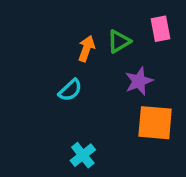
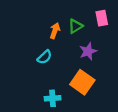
orange square: (155, 123) -> (82, 82), moved, turned 30
cyan cross: (83, 155) -> (53, 98), turned 35

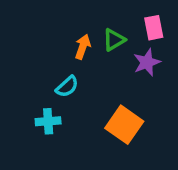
purple star: (88, 51) -> (147, 62), moved
cyan cross: (53, 98) -> (48, 121), moved

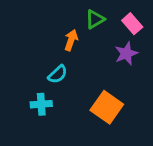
pink rectangle: (154, 28) -> (132, 24), turned -30
green triangle: (114, 40) -> (95, 19), moved

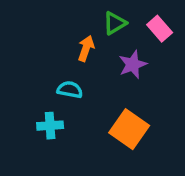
purple star: (126, 54) -> (133, 65), moved
cyan semicircle: (58, 74) -> (70, 90), turned -126

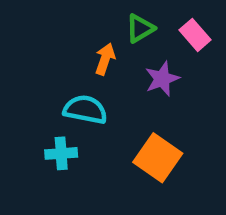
cyan semicircle: (70, 90) -> (85, 110), size x1.4

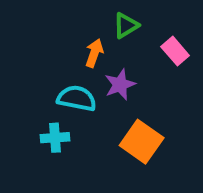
pink rectangle: (195, 35) -> (175, 51), moved
purple star: (162, 79) -> (120, 85), moved

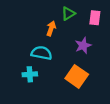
pink rectangle: (175, 51) -> (95, 18), moved, turned 48
purple star: (120, 85) -> (83, 46), moved

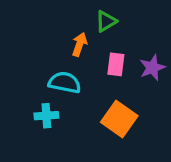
pink rectangle: (95, 18) -> (116, 64), moved
purple star: (83, 46) -> (152, 68), moved

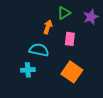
purple star: (152, 68) -> (91, 17), moved

